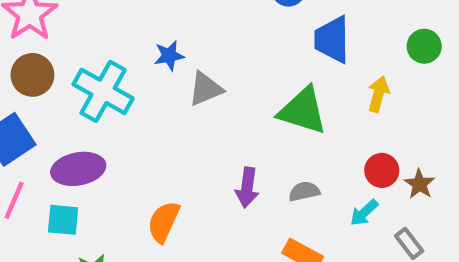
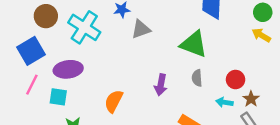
yellow arrow: (378, 94) -> (261, 35), moved, turned -78
brown star: (420, 184) -> (251, 99), moved
gray semicircle: (304, 191) -> (197, 78), moved, turned -84
cyan arrow: (364, 213) -> (224, 102), turned 49

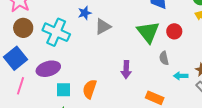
green triangle: (194, 44) -> (148, 32), turned 40
gray semicircle: (197, 78) -> (164, 58), moved
red circle: (236, 80) -> (174, 31), moved
cyan square: (58, 97) -> (63, 90), moved

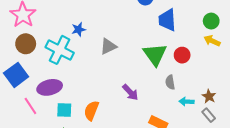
blue star: (85, 13) -> (79, 29), moved
purple arrow: (126, 70) -> (130, 92), turned -48
pink line: (20, 86) -> (30, 106), moved, turned -54

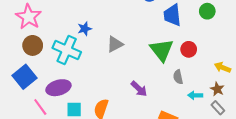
green circle: (211, 21) -> (207, 11), moved
yellow arrow: (212, 41) -> (223, 67), moved

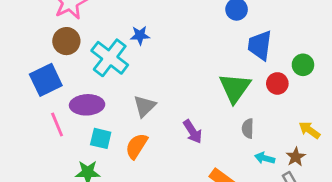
green circle: (207, 11) -> (303, 65), moved
gray triangle: (115, 44) -> (145, 106), moved, turned -30
red circle: (189, 49) -> (277, 83), moved

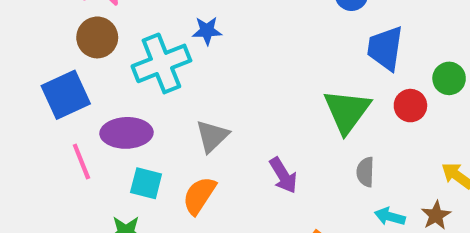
cyan cross: (110, 58) -> (161, 63), turned 30

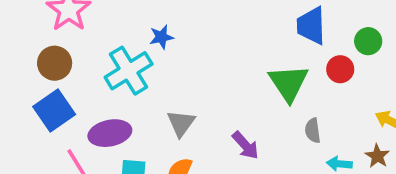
brown circle: (97, 37) -> (55, 63), moved

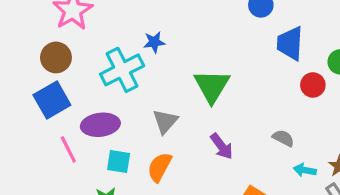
green triangle: (289, 83) -> (212, 86), moved
gray semicircle: (313, 130) -> (283, 138), turned 120

